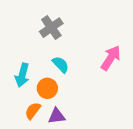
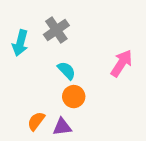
cyan arrow: (22, 75) -> (20, 43), moved
orange circle: (47, 88) -> (74, 97), moved

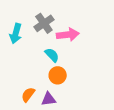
pink arrow: (121, 63) -> (68, 35), moved, turned 50

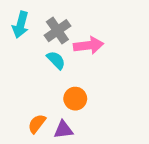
cyan arrow: (16, 33) -> (21, 25), moved
cyan semicircle: (52, 55) -> (56, 60), moved

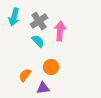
pink arrow: (89, 45) -> (60, 31), turned -78
orange semicircle: (37, 124) -> (25, 75), moved

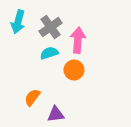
cyan semicircle: (38, 41) -> (49, 53), turned -64
orange circle: (51, 67) -> (74, 70), moved

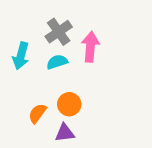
cyan arrow: (18, 22) -> (21, 56), moved
orange circle: (74, 70) -> (69, 104), moved

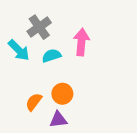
gray cross: (59, 32) -> (39, 27), moved
cyan arrow: (21, 56) -> (19, 50), turned -60

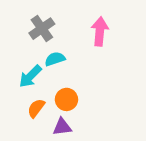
pink arrow: (81, 42) -> (100, 31), moved
cyan arrow: (19, 50) -> (30, 76), moved, turned 90

